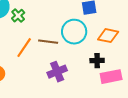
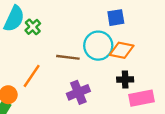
orange diamond: (108, 36) -> (122, 50), moved
orange line: (24, 48) -> (32, 76), moved

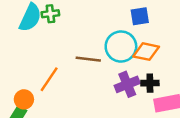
green cross: (33, 27) -> (50, 14), moved, turned 35
purple cross: (78, 92) -> (127, 84), moved

